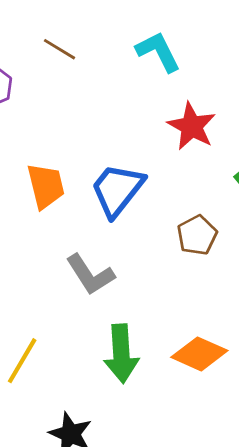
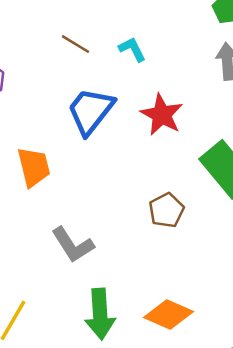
brown line: (59, 49) -> (75, 44), moved
cyan L-shape: (158, 52) -> (132, 49), size x0.7
blue trapezoid: (117, 190) -> (91, 111), moved

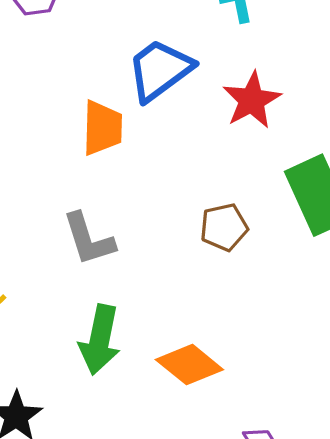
orange trapezoid: (34, 167) -> (102, 128), moved

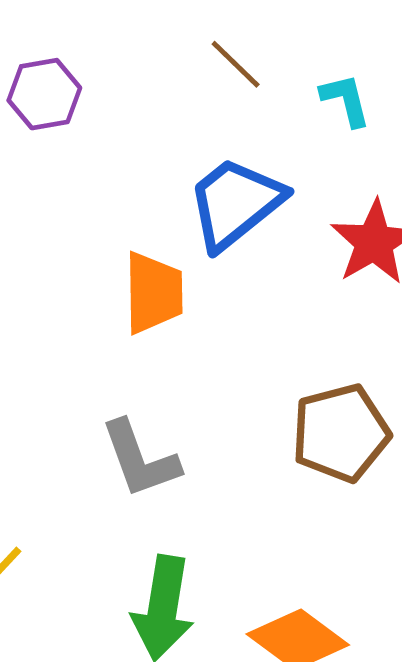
brown pentagon: (224, 227) -> (341, 433), size x1.4

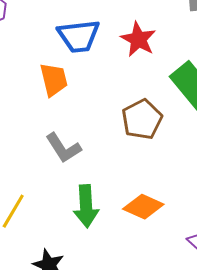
blue trapezoid: (235, 203) -> (79, 36), turned -135

